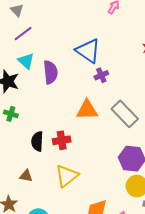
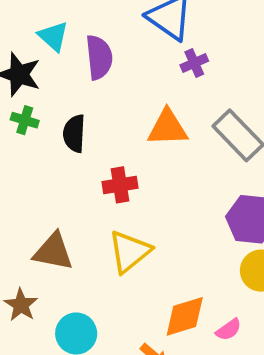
green cross: (11, 114) -> (25, 120), moved
black semicircle: (37, 141) -> (74, 133), moved
brown triangle: (26, 176) -> (53, 252), size x1.6

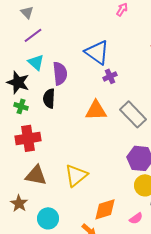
black semicircle: (74, 133) -> (49, 98), moved
red cross: (120, 185) -> (28, 138), moved, size x1.4
pink semicircle: (229, 330) -> (136, 218), moved

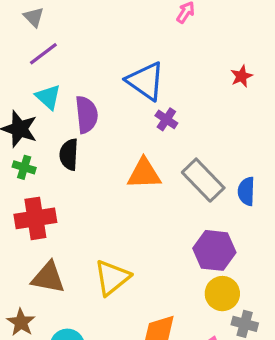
purple cross: (110, 76) -> (166, 119), turned -32

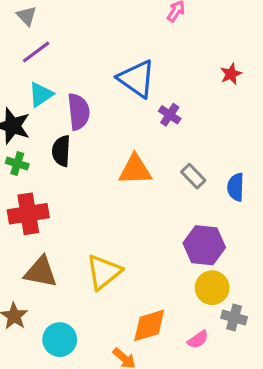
cyan triangle: (48, 97) -> (41, 94), turned 44
purple cross: (166, 119) -> (170, 115), moved
gray rectangle: (203, 180) -> (193, 176), size x0.6

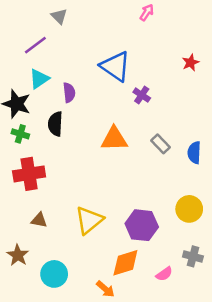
gray triangle: (27, 16) -> (59, 16), moved
purple semicircle: (79, 112) -> (69, 93), size x0.7
purple hexagon: (204, 245) -> (142, 225), moved
brown triangle: (41, 272) -> (39, 220), size x0.6
yellow circle: (212, 288) -> (189, 209), moved

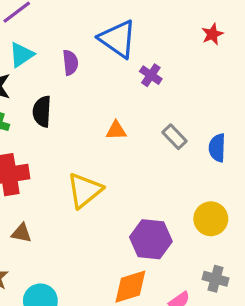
purple semicircle: (69, 93) -> (70, 63), moved
orange triangle: (114, 139) -> (116, 130), size x0.6
yellow triangle: (89, 220) -> (85, 190), moved

